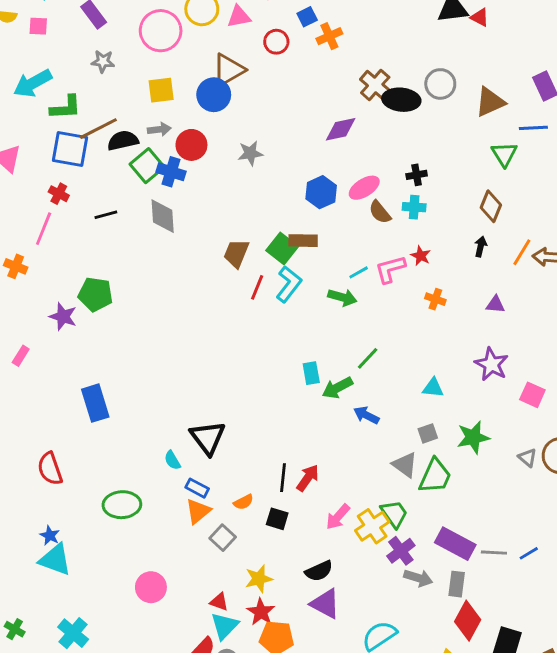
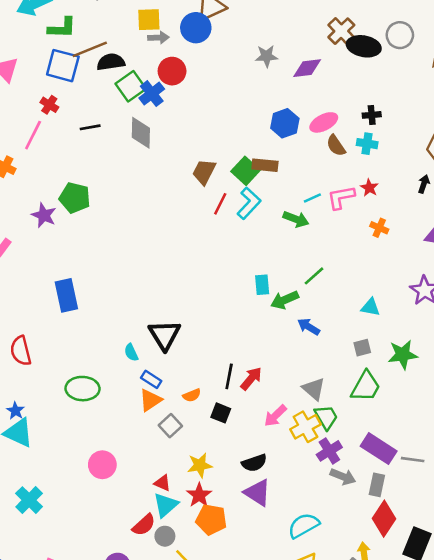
gray arrow: (159, 129) -> (158, 38), moved
gray star: (250, 153) -> (267, 56), moved
blue cross: (171, 172) -> (152, 94), turned 30
gray triangle: (405, 465) -> (314, 389), moved

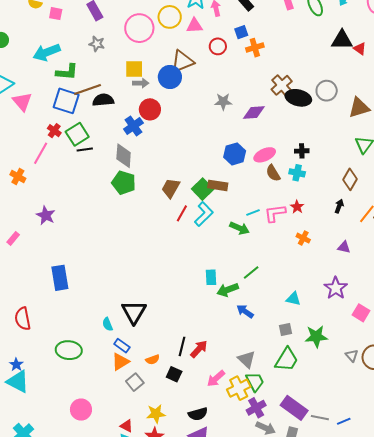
green square: (131, 86) -> (77, 134), moved
green pentagon: (75, 198) -> (124, 183), moved

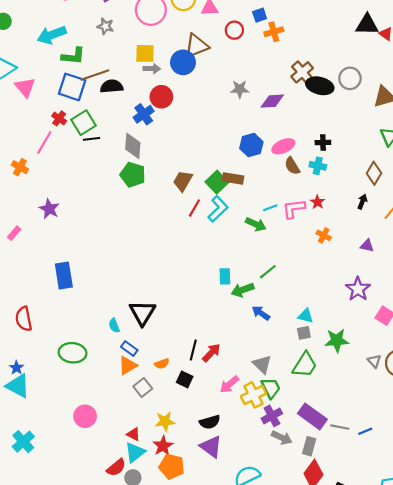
cyan triangle: (293, 299) -> (306, 316), moved

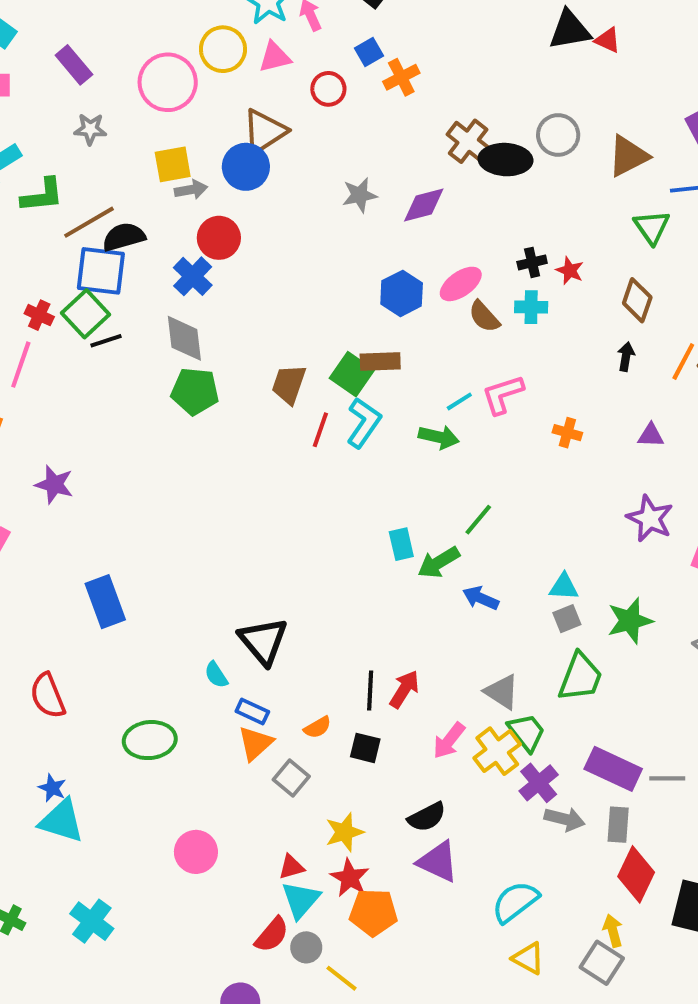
blue square: (72, 87) -> (101, 271), moved
red star: (317, 202) -> (570, 271), moved
red triangle: (133, 434) -> (291, 867), turned -32

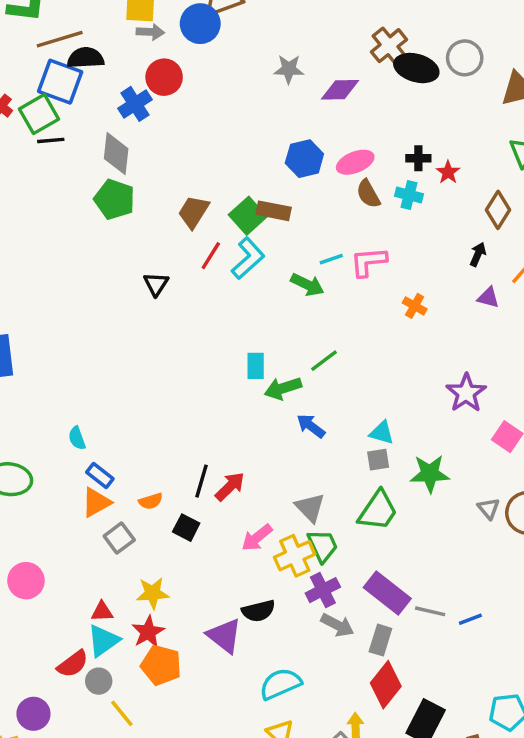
purple triangle: (651, 435) -> (488, 298), moved
black triangle: (263, 641) -> (156, 284), moved, size x0.6
black semicircle: (427, 817) -> (258, 611), moved

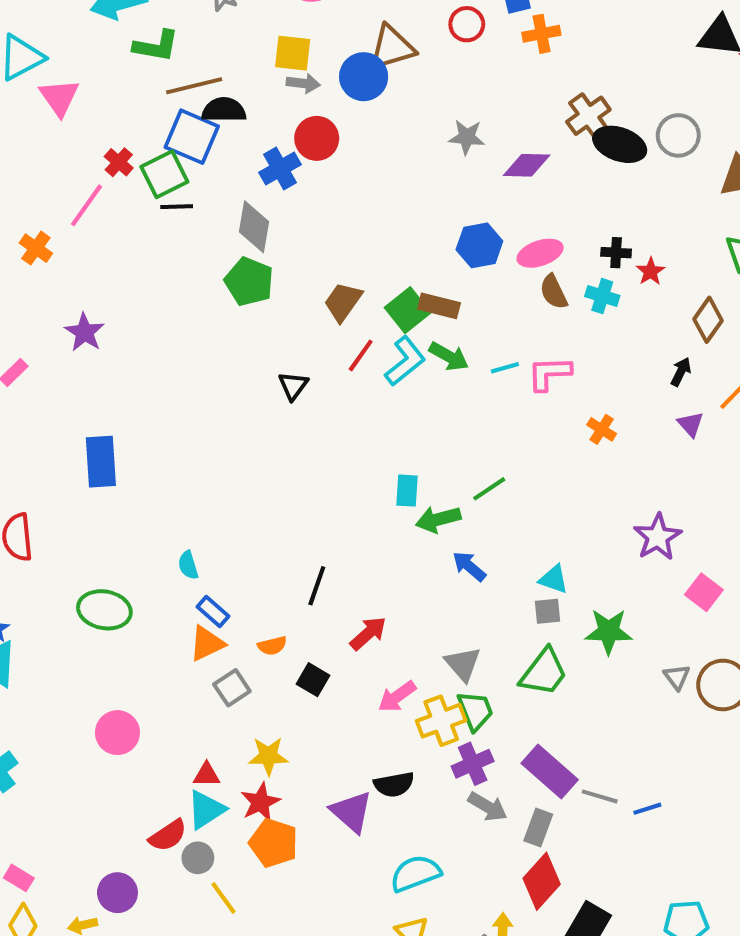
green arrow: (307, 285) -> (449, 356), moved
purple triangle: (488, 298) -> (690, 424), turned 30
black line: (201, 481) -> (317, 586), moved

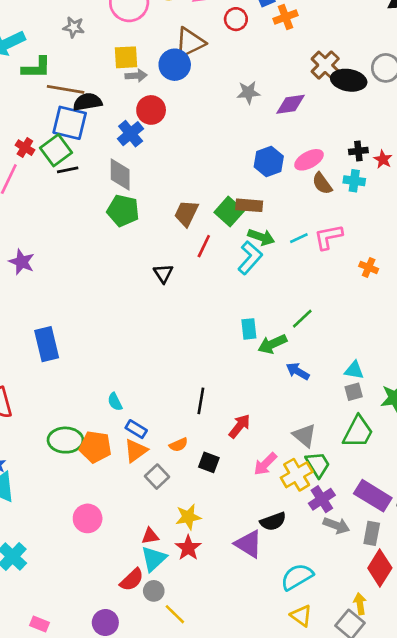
brown line: (194, 86) -> (66, 89), turned 33
cyan L-shape: (405, 361) -> (250, 258), moved
orange pentagon: (274, 843) -> (95, 447), moved

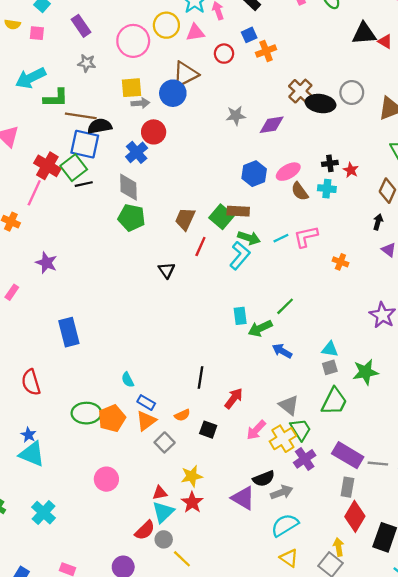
red cross: (25, 148) -> (47, 166), size x1.6
orange pentagon: (95, 447) -> (112, 418), turned -30
gray arrow: (336, 525) -> (282, 492), moved, turned -40

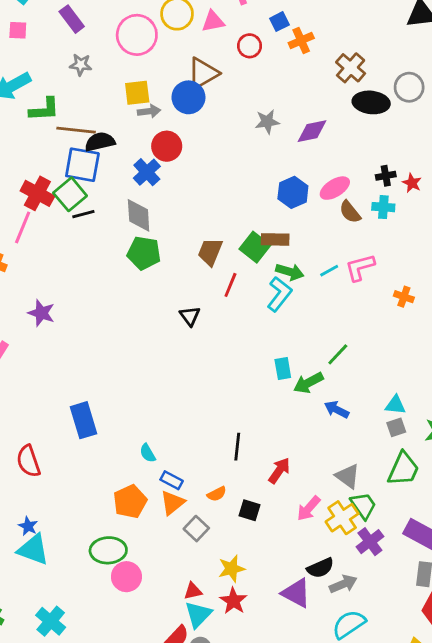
brown cross: (300, 91) -> (351, 68), moved
blue rectangle: (69, 332) -> (83, 420), moved
green ellipse: (86, 413) -> (108, 550), moved

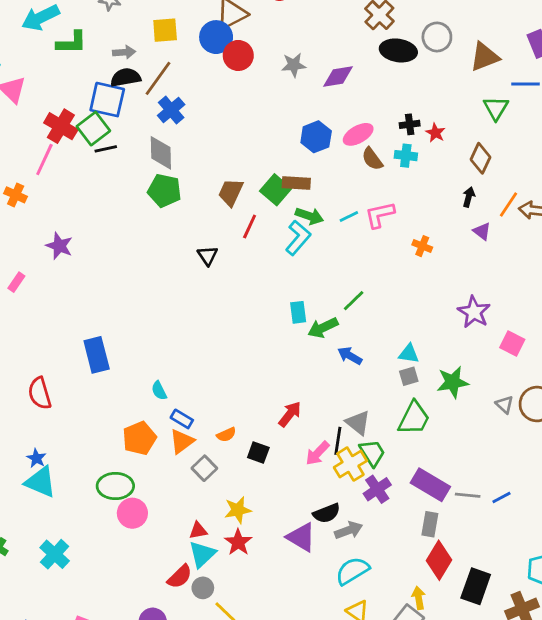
gray arrow: (149, 111) -> (124, 52), moved
brown line: (76, 130) -> (158, 78), moved, turned -63
red circle: (167, 146) -> (238, 55), moved
black line: (237, 447) -> (338, 441), moved

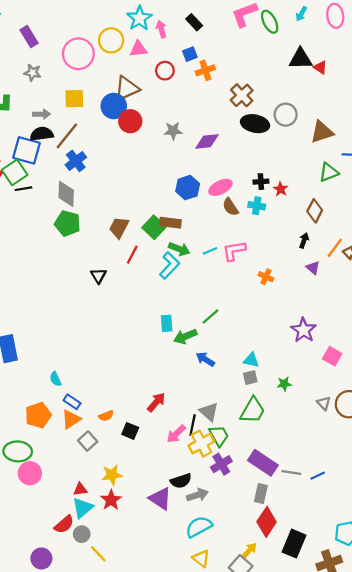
green triangle: (496, 108) -> (329, 172), turned 35
green star: (453, 382) -> (284, 384), size x0.6
yellow arrow: (419, 598) -> (249, 550), turned 49

